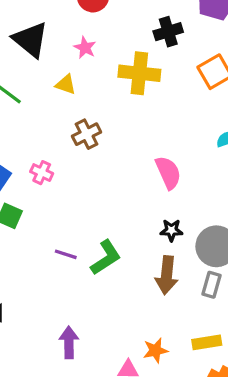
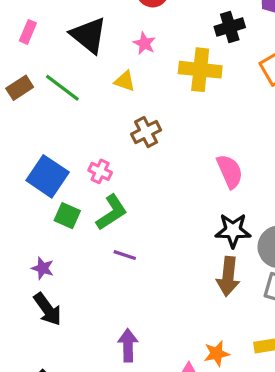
black star: (171, 230) -> (233, 230), size x1.5
green L-shape: (106, 258) -> (112, 212), moved

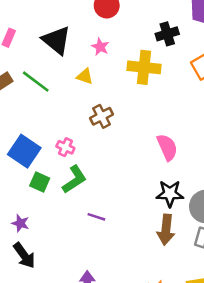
purple line: (125, 255) -> (96, 217), moved

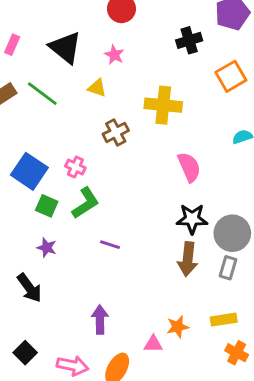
yellow cross: (144, 67) -> (163, 105), moved
purple star: (20, 223) -> (47, 248), moved

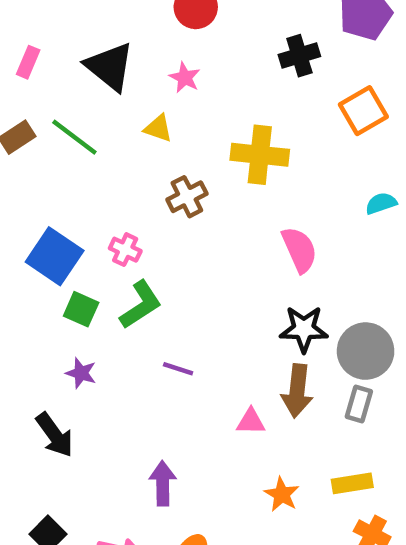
orange star: (178, 327) -> (282, 494), turned -30
pink triangle: (153, 344) -> (251, 422), moved

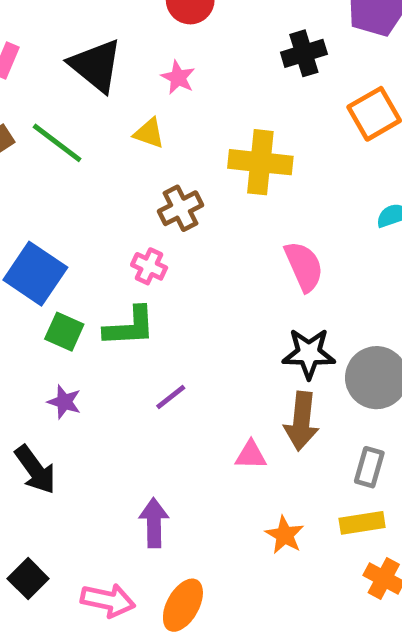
pink cross: (125, 250) -> (149, 266), moved
green L-shape: (141, 305) -> (130, 327), turned 30
purple line: (178, 369) -> (171, 397), turned -56
gray rectangle: (359, 404) -> (369, 467), moved

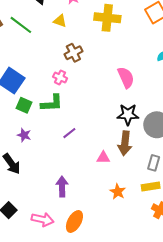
yellow cross: (260, 162) -> (107, 18), moved

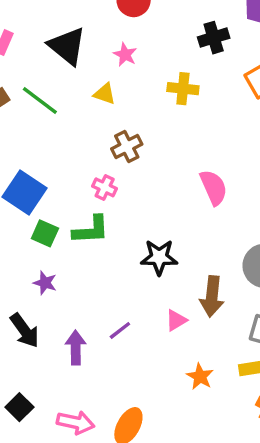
yellow cross: (107, 18) -> (183, 89), size x0.7
black star: (128, 114) -> (159, 257), moved
purple line: (69, 133) -> (120, 330), moved
pink triangle: (103, 158) -> (176, 320), turned -32
purple arrow: (62, 187) -> (76, 348), moved

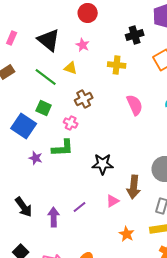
green line: (40, 101) -> (46, 77), moved
pink semicircle: (214, 187) -> (135, 105), moved
green square: (45, 233) -> (44, 108), moved
purple star: (45, 283) -> (36, 158), moved

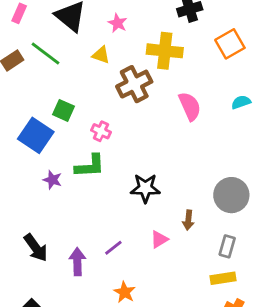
yellow cross: (117, 65) -> (165, 51), size x1.4
green line: (46, 77) -> (45, 54), moved
brown cross: (84, 99) -> (134, 84), moved, size x1.4
brown arrow: (134, 187) -> (188, 220), size x0.6
orange star: (127, 234) -> (125, 292), moved

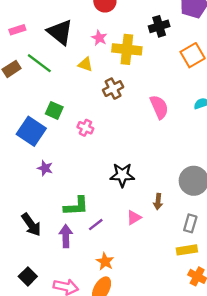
pink rectangle: (19, 13) -> (17, 30), turned 49
yellow cross: (165, 51) -> (127, 49), moved
brown cross: (134, 84) -> (113, 89), size x0.7
green L-shape: (90, 166) -> (76, 206), moved

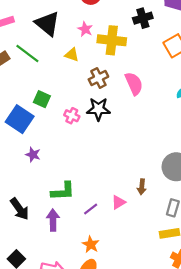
pink semicircle: (159, 107) -> (134, 84), moved
black star: (122, 175) -> (98, 109), moved
purple line: (96, 225) -> (91, 209), moved

